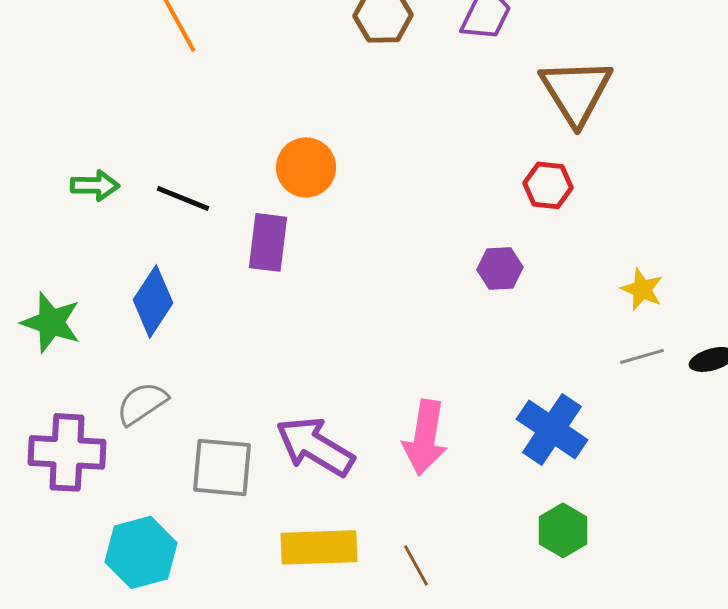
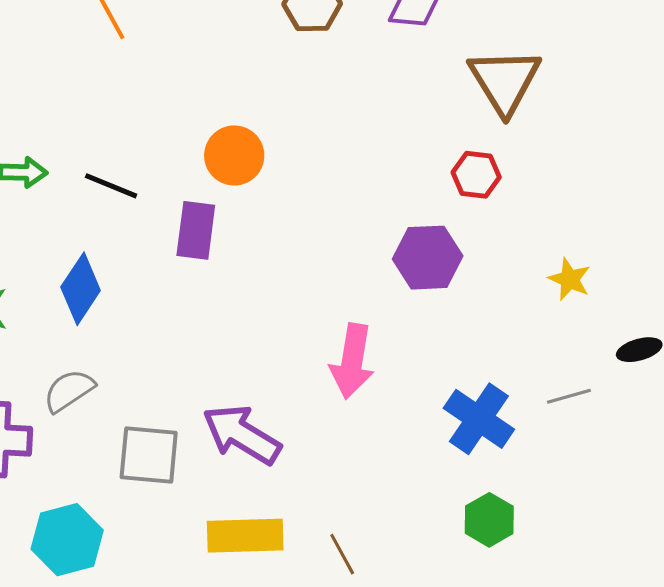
purple hexagon: (500, 268) -> (428, 258), size x1.5
gray line: (642, 356) -> (569, 396), moved
pink arrow: (425, 437) -> (352, 361), moved

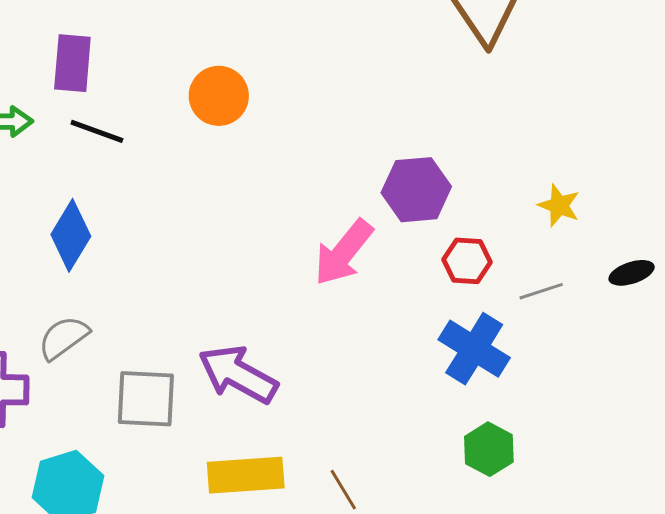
red hexagon: (476, 175) -> (467, 261), moved
purple rectangle: (196, 230) -> (72, 63), moved
pink arrow: (352, 361) -> (344, 252), moved, turned 32
gray line: (569, 396) -> (541, 291), moved

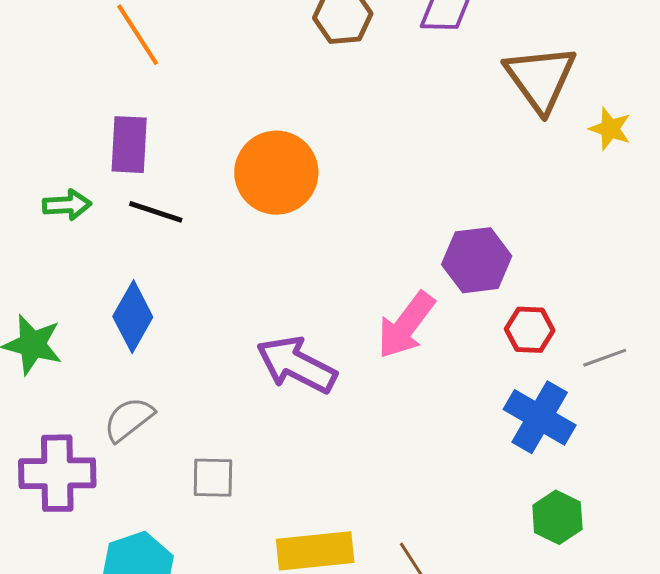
orange circle: (219, 96) -> (276, 173), size x1.4
yellow star: (559, 205) -> (610, 129), moved
purple arrow: (238, 374) -> (296, 365), moved
gray square: (146, 399) -> (213, 478), size x0.7

